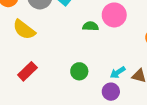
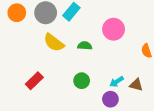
green semicircle: (91, 26) -> (85, 46), moved
yellow semicircle: (24, 30) -> (54, 43), moved

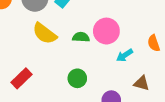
pink circle: (114, 29) -> (106, 31), moved
cyan arrow: (117, 82) -> (125, 55), moved

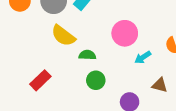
green semicircle: (81, 37) -> (87, 55), moved

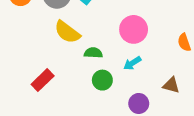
cyan arrow: (143, 57) -> (132, 63), moved

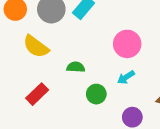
yellow semicircle: (67, 32) -> (36, 46), moved
green semicircle: (93, 53) -> (76, 67), moved

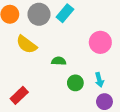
cyan arrow: (126, 77) -> (99, 80), moved, turned -72
red rectangle: (37, 94) -> (19, 95), moved

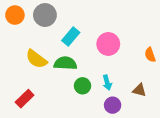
cyan rectangle: (65, 13) -> (71, 36), moved
yellow semicircle: (26, 44) -> (36, 59), moved
green semicircle: (59, 61) -> (65, 63), size x1.5

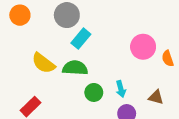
gray circle: (45, 15) -> (67, 15), moved
pink circle: (108, 44) -> (143, 47), moved

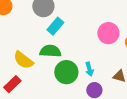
yellow semicircle: (43, 63) -> (23, 60), moved
green circle: (94, 92) -> (66, 72), size x1.5

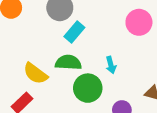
pink circle: (108, 33) -> (139, 22), moved
cyan arrow: (89, 69) -> (111, 65), moved

